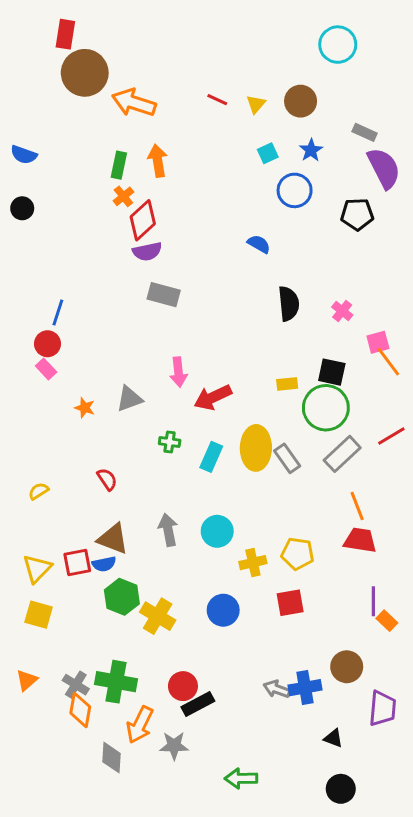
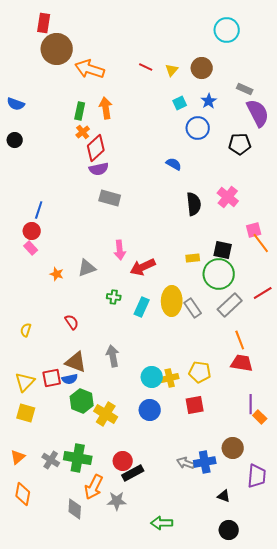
pink cross: (342, 311) -> (228, 197), moved, size x1.5
yellow semicircle: (39, 491) -> (26, 330), turned -40
cyan circle: (217, 531) -> (152, 377), moved
orange diamond: (80, 710) -> (23, 494), moved

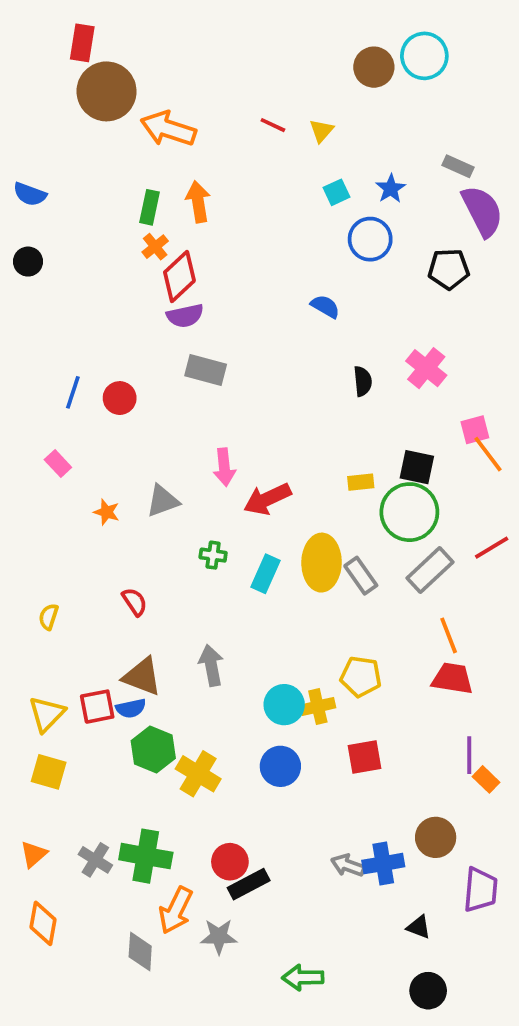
brown circle: (202, 68) -> (374, 67), moved
black semicircle: (194, 204) -> (363, 381), size x0.7
red circle: (32, 231) -> (120, 398), moved
yellow pentagon: (200, 372) -> (361, 677), moved

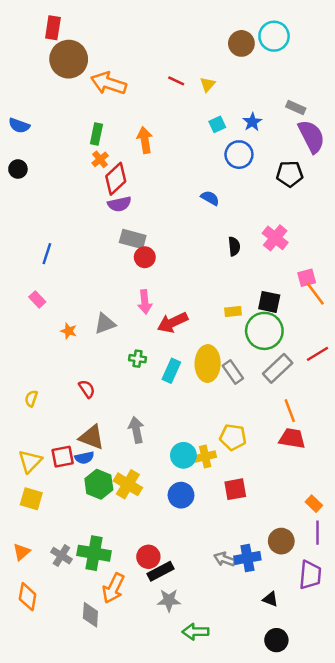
orange arrow: (198, 202) -> (145, 140), moved
red circle: (120, 398) -> (145, 257), moved
purple line: (469, 755) -> (317, 533), moved
yellow cross: (198, 774) -> (128, 484), moved
gray star: (219, 936) -> (169, 600), moved

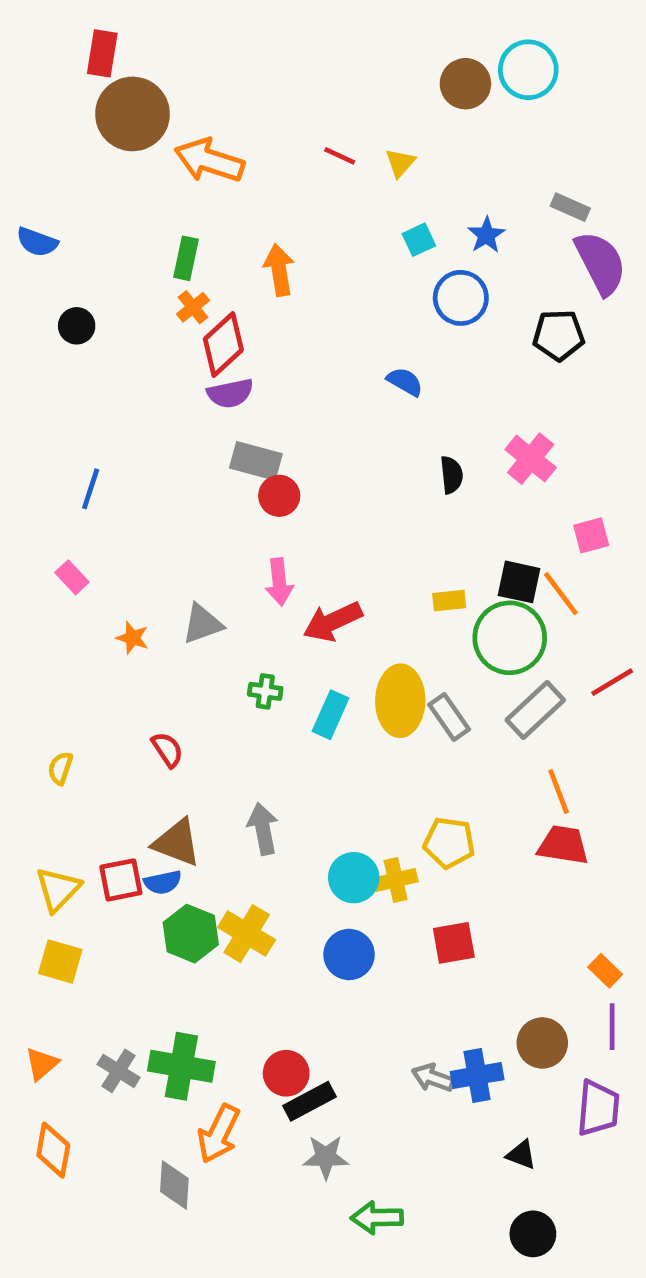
black circle: (18, 169) -> (77, 326), moved
orange line: (315, 293) -> (561, 594), moved

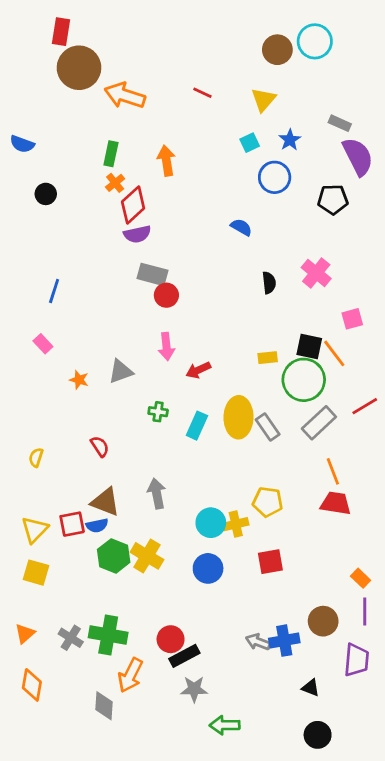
yellow triangle: (400, 163) -> (263, 100), moved, size x1.4
red arrow: (333, 622) -> (198, 370), size x0.7

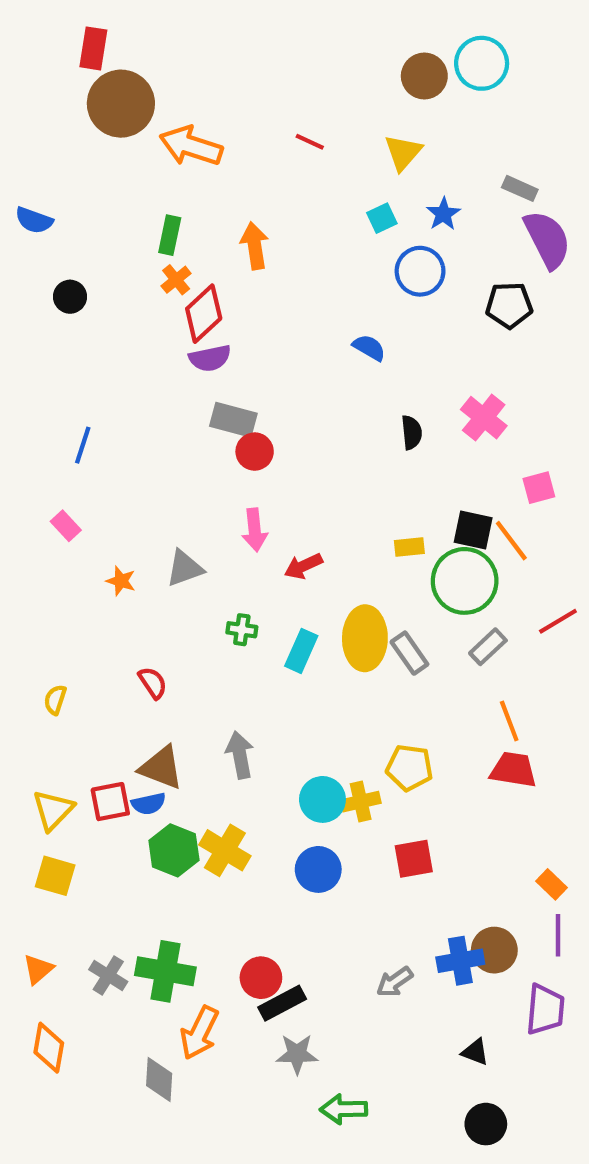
gray rectangle: (319, 423) -> (488, 647), size x0.7
blue cross: (284, 641) -> (460, 961), moved
gray arrow: (258, 642) -> (395, 982), turned -55

